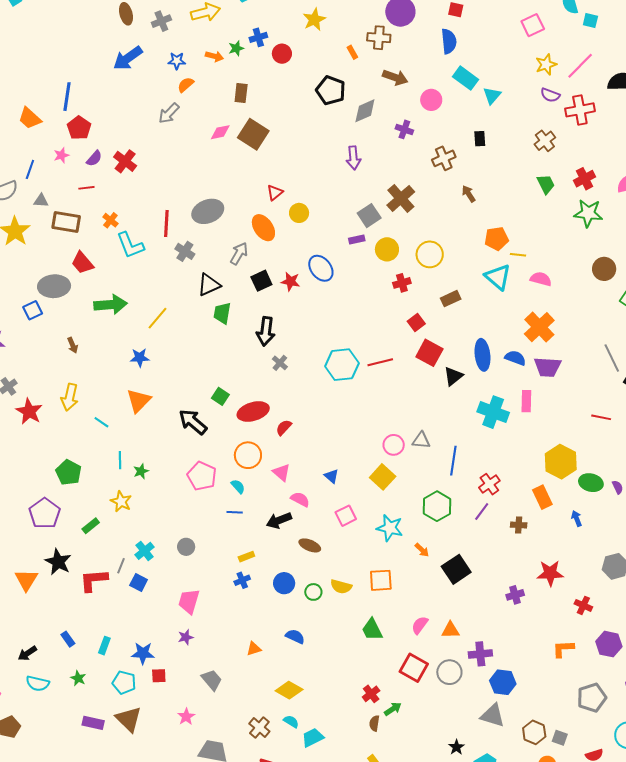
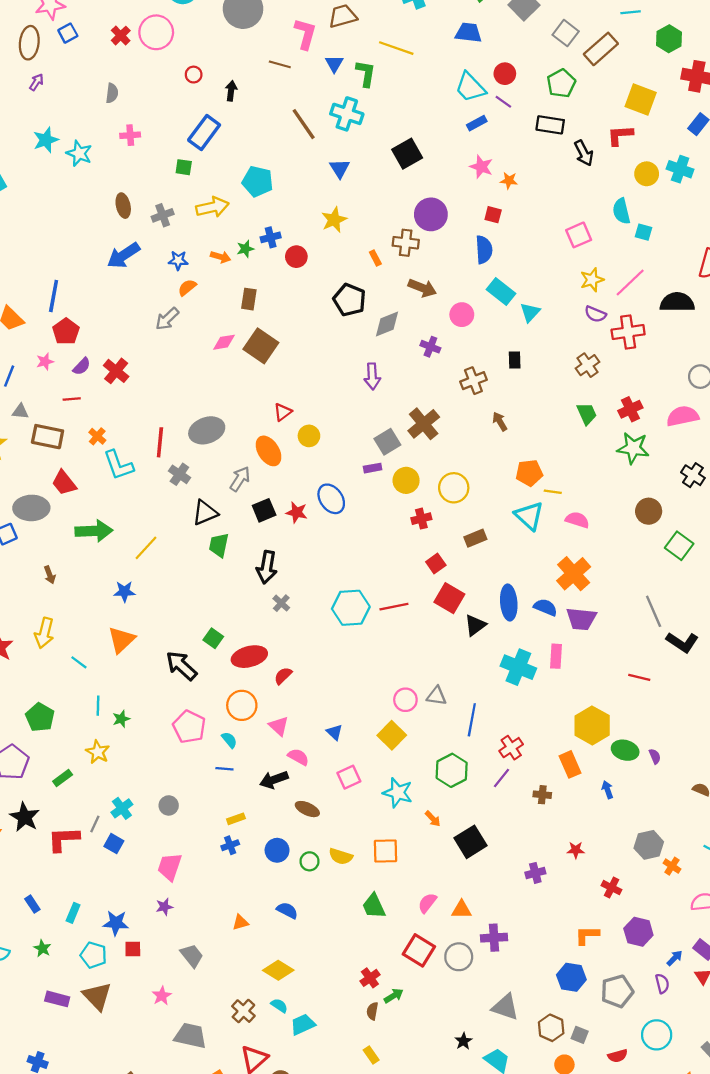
red star: (550, 573) -> (576, 850), size x0.6
blue hexagon: (503, 682) -> (571, 977), moved

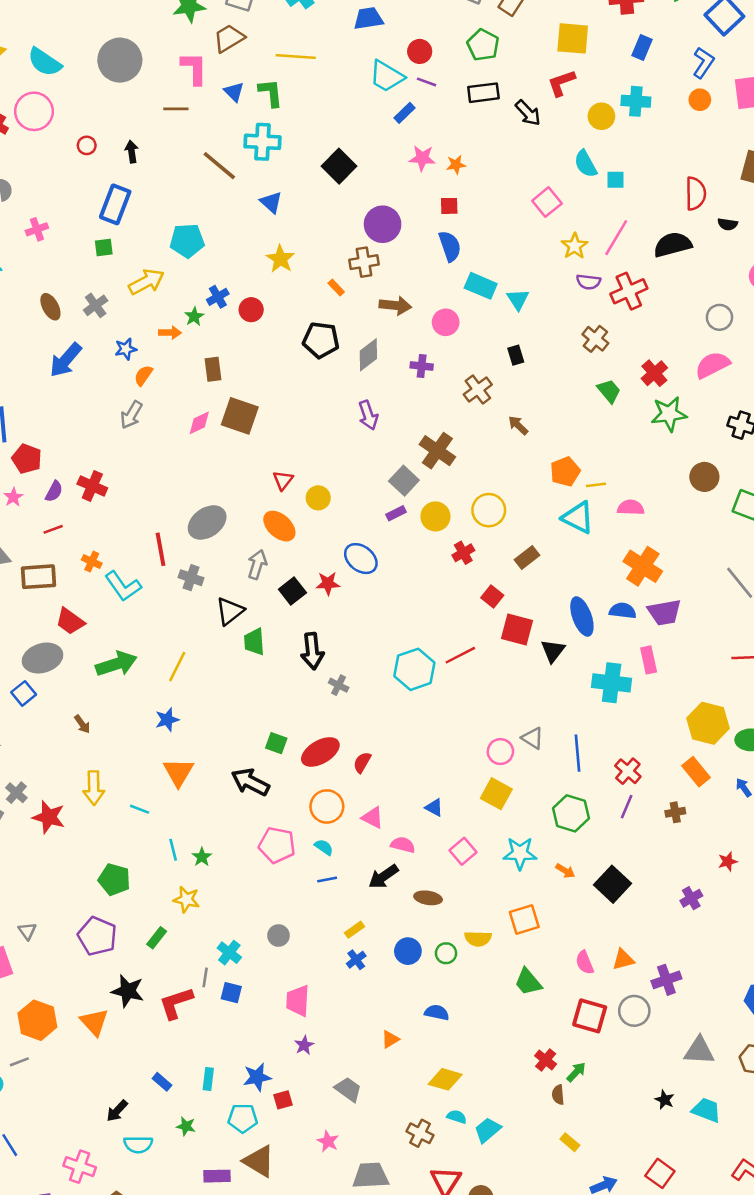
gray triangle: (436, 696) -> (533, 738), turned 40
pink semicircle: (427, 903) -> (585, 962), turned -45

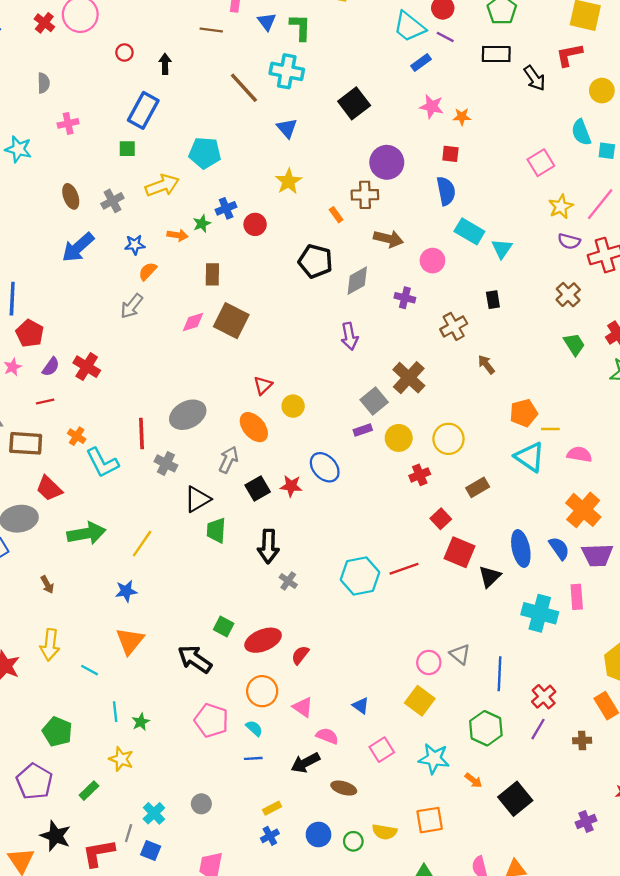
blue semicircle: (623, 611) -> (559, 548), turned 40

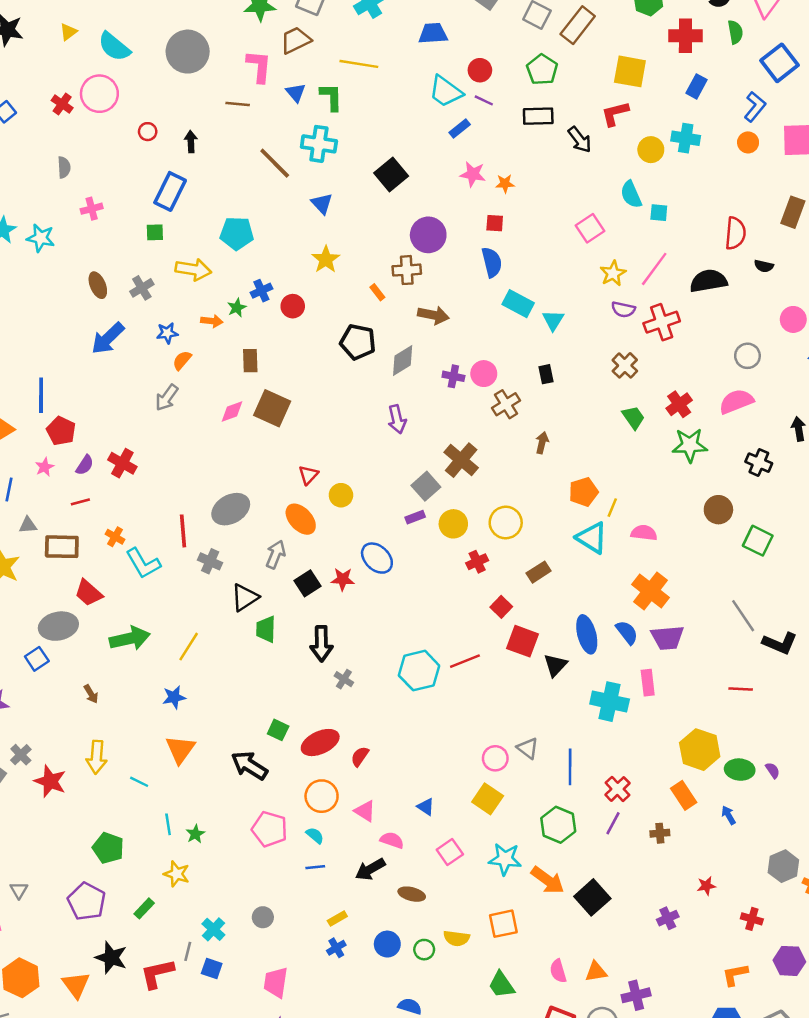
yellow arrow: (162, 186) -> (193, 270), turned 32
pink circle: (432, 261) -> (484, 374), moved
brown arrow: (486, 365) -> (542, 443), turned 54
yellow line: (550, 429) -> (612, 508), turned -66
orange arrow: (473, 780) -> (548, 880), size x1.8

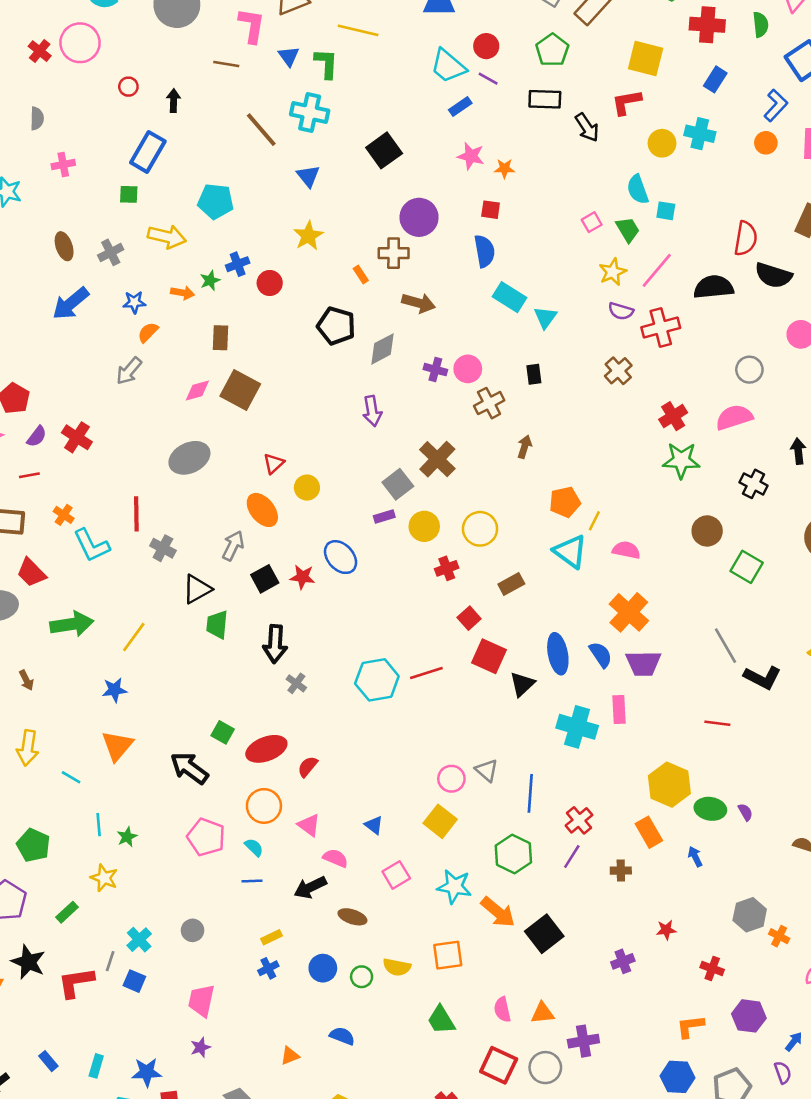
pink square: (590, 228) -> (592, 222), size x0.7
black semicircle: (764, 266) -> (773, 275), size x1.8
green trapezoid: (633, 417) -> (628, 229), moved
gray ellipse: (231, 509) -> (189, 458), moved

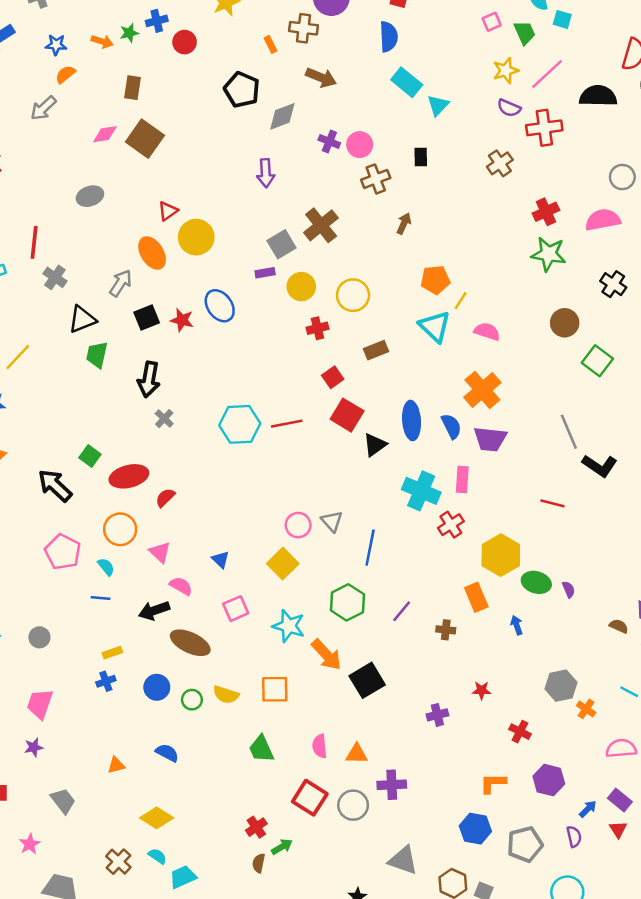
gray ellipse: (189, 458) -> (90, 196), size x0.7
yellow circle: (307, 488) -> (196, 237), size x1.5
red cross: (579, 820) -> (451, 525), moved
brown ellipse: (352, 917) -> (190, 643), size x1.5

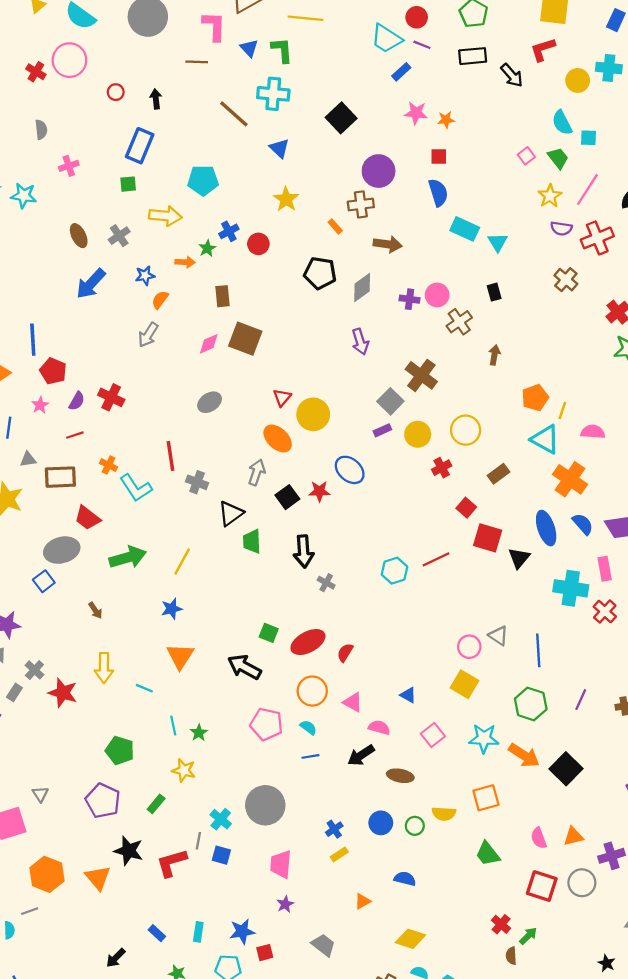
orange cross: (482, 390) -> (570, 479), moved
cyan hexagon: (240, 424) -> (395, 571), size x0.7
gray circle: (39, 637) -> (265, 805), size x2.0
brown ellipse: (190, 643) -> (400, 776), size x0.7
yellow rectangle: (112, 653) -> (339, 854), moved

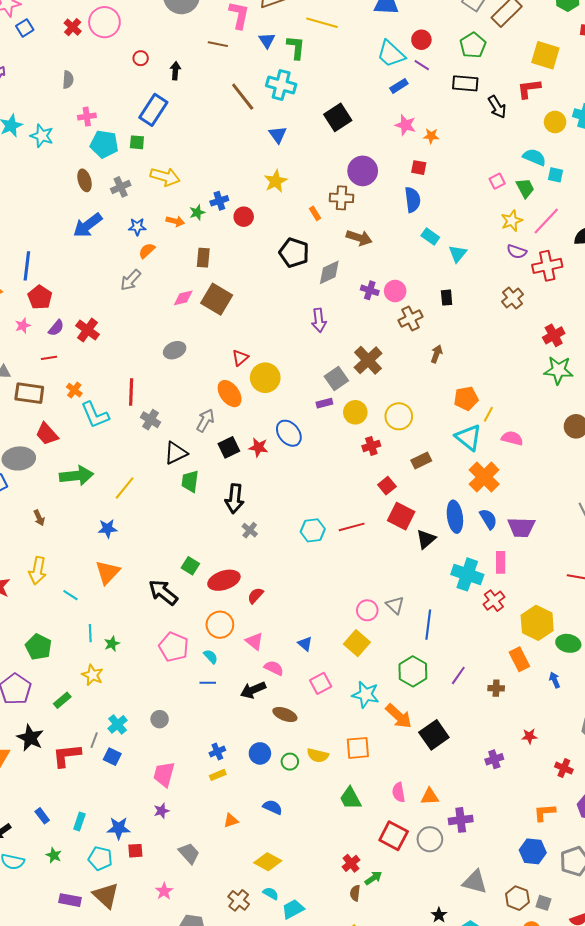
cyan semicircle: (562, 123) -> (534, 157), turned 130
cyan pentagon: (203, 180) -> (104, 144), moved
cyan rectangle: (465, 229) -> (430, 236), size x0.7
gray circle: (265, 805) -> (160, 719), size x0.5

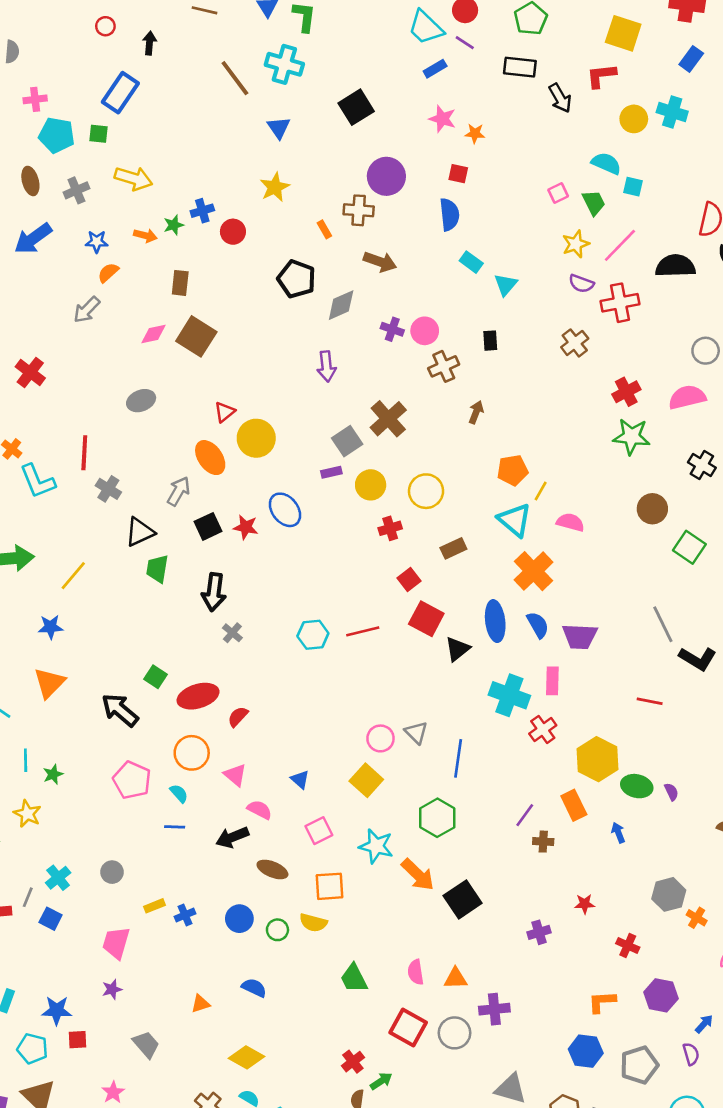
purple line: (458, 675) -> (525, 815), moved
orange square: (358, 748) -> (330, 886), moved
yellow rectangle: (218, 775) -> (155, 906), moved

